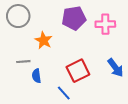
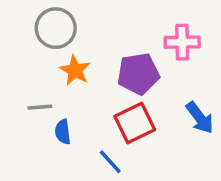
gray circle: (18, 16) -> (56, 28), moved
purple pentagon: (74, 18) -> (138, 74), moved

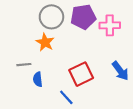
gray circle: (56, 28) -> (51, 17), moved
purple pentagon: (138, 74) -> (83, 17), moved

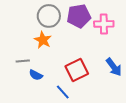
blue semicircle: (38, 79) -> (36, 75), turned -56

